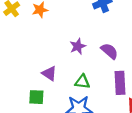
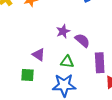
purple semicircle: (109, 51) -> (82, 40), moved

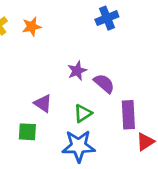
green triangle: (67, 62) -> (83, 113), turned -40

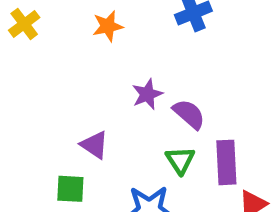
orange star: (32, 27) -> (108, 26), moved
green triangle: (83, 113) -> (180, 160), moved, turned -30

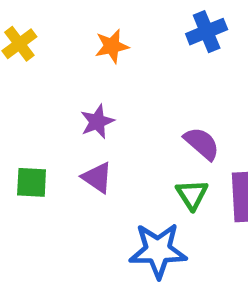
purple star: (147, 94) -> (97, 122), moved
green square: (70, 189) -> (32, 182), moved

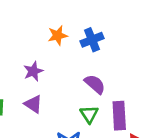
blue cross: (207, 32) -> (92, 40), moved
orange star: (112, 46) -> (58, 35), moved

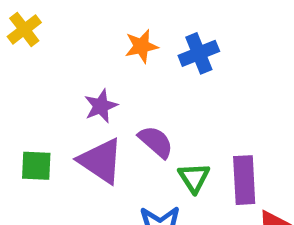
purple semicircle: (95, 84) -> (156, 142), moved
purple triangle: (33, 104) -> (101, 161), size x1.5

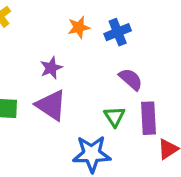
purple semicircle: (156, 142) -> (131, 79), moved

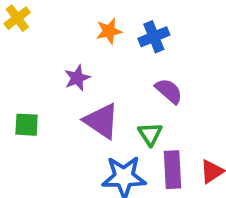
purple triangle: (51, 105) -> (101, 121), moved
purple rectangle: (149, 118) -> (173, 170), moved

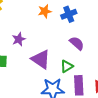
purple star: (77, 78) -> (19, 39), moved
green triangle: (150, 134) -> (67, 66), turned 32

